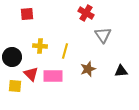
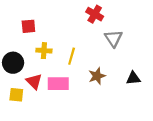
red square: (27, 14) -> (28, 26), moved

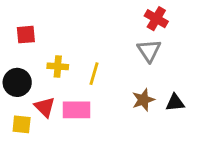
red cross: (95, 14) -> (156, 19), moved
red square: (28, 26) -> (26, 35), moved
brown star: (97, 76) -> (143, 100), moved

